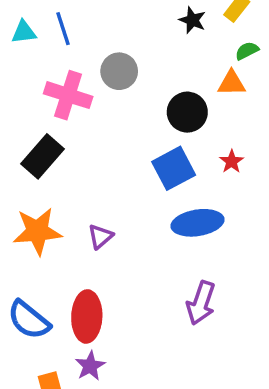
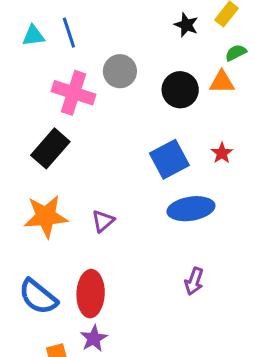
black circle: (187, 112) -> (180, 90), moved
purple arrow: (201, 303) -> (194, 281), size x0.7

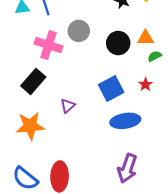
green semicircle: (236, 53) -> (155, 56), moved
purple triangle: (103, 221) -> (68, 106), moved
purple arrow: (194, 281) -> (127, 168), size x1.6

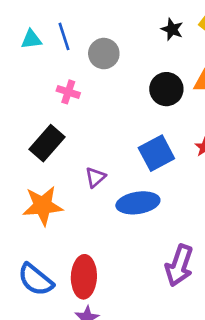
gray circle: (79, 31) -> (104, 54), moved
pink cross: (48, 45) -> (68, 92), size x0.6
blue ellipse: (125, 121) -> (138, 203), moved

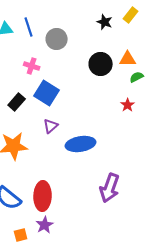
black rectangle: (47, 143) -> (17, 102), size x0.7
blue square: (156, 153) -> (47, 93), moved, turned -30

